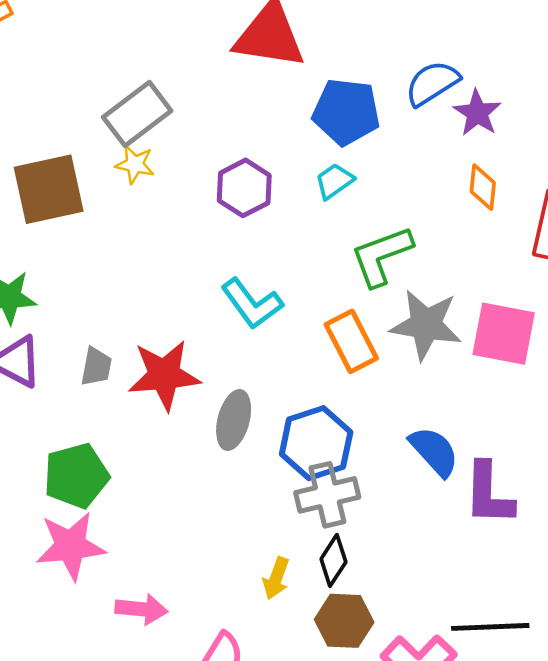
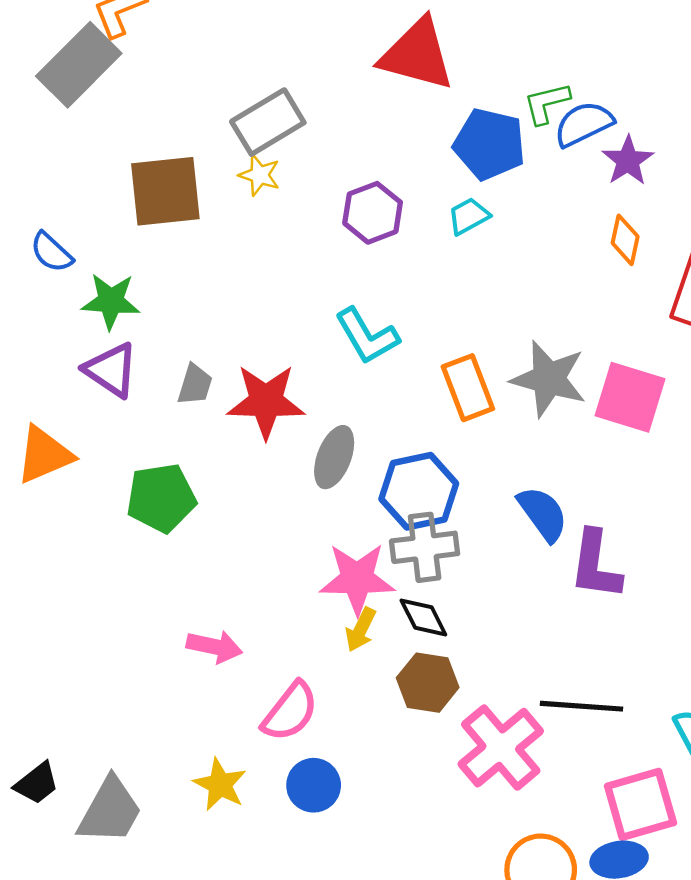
green L-shape: (382, 256) -> (547, 103), moved, size x0.7
pink star: (71, 546) -> (357, 579), moved
black diamond: (333, 560) -> (423, 617), turned -66

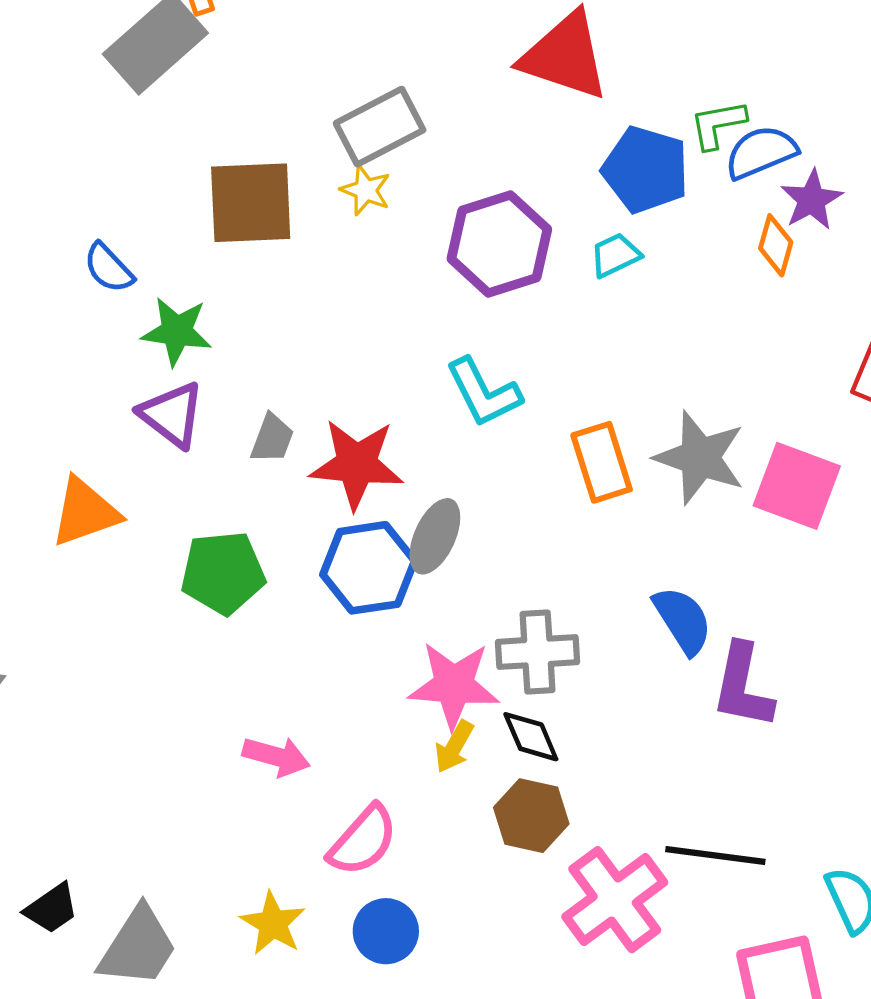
purple hexagon: (373, 213) -> (499, 244), size x1.4
orange diamond: (625, 240) -> (776, 245), moved
blue hexagon: (419, 491) -> (369, 568), moved

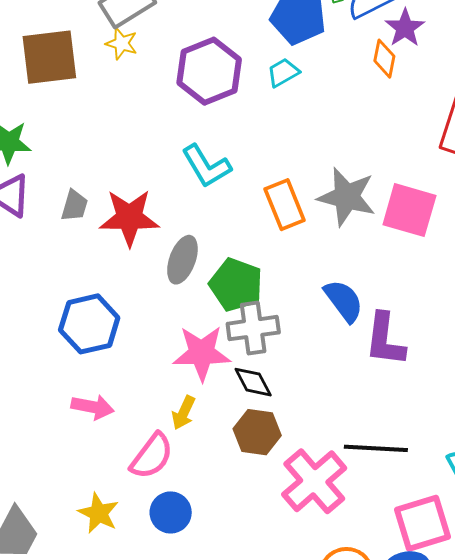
blue hexagon: (369, 568) -> (89, 324), moved
green pentagon: (223, 573) -> (236, 285), moved, turned 30
yellow arrow: (454, 747) -> (184, 413), moved

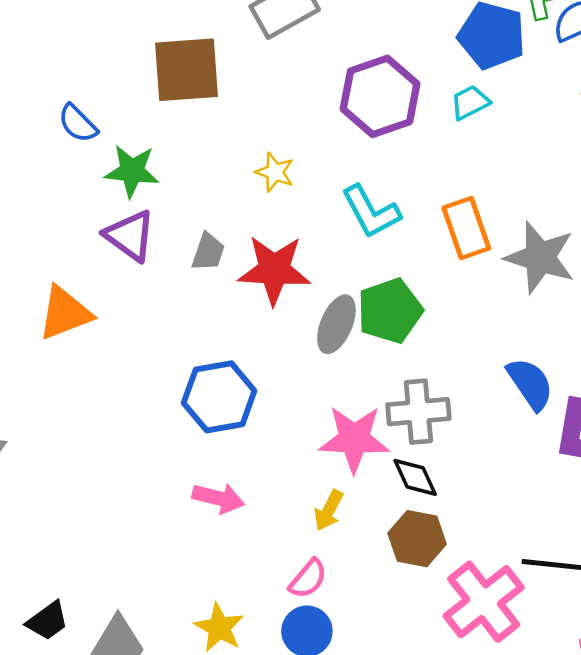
yellow star: (122, 43) -> (275, 172), moved
orange rectangle: (285, 205) -> (466, 228), moved
green pentagon: (236, 285) -> (390, 311), moved, turned 30
pink semicircle: (152, 456) -> (308, 579), moved, size x0.7

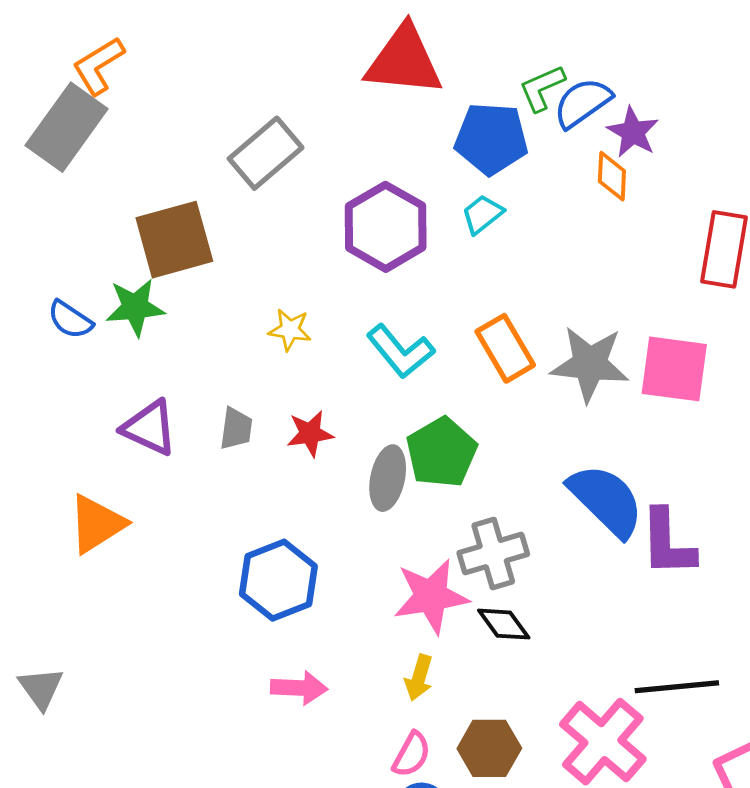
green star: (132, 171) -> (135, 307), moved
red star: (274, 270) -> (310, 434), size x0.6
blue semicircle: (530, 384) -> (606, 500), size x1.4
brown hexagon: (417, 539) -> (489, 748), moved

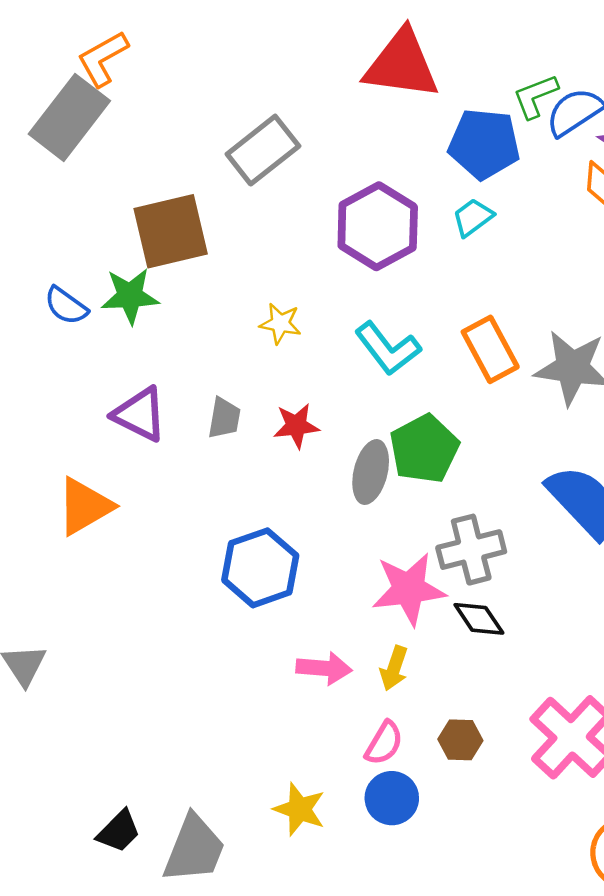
pink arrow: (299, 688) -> (324, 668), moved
brown hexagon: (489, 748) -> (460, 740), size x0.7

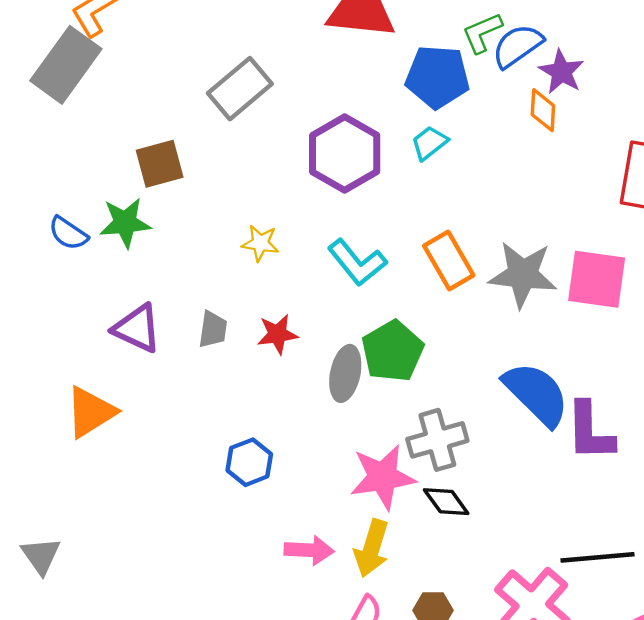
brown square: (171, 231) -> (160, 164), size x0.7
blue hexagon: (260, 568) -> (249, 462), size x0.7
yellow arrow: (394, 668) -> (372, 548), size x1.4

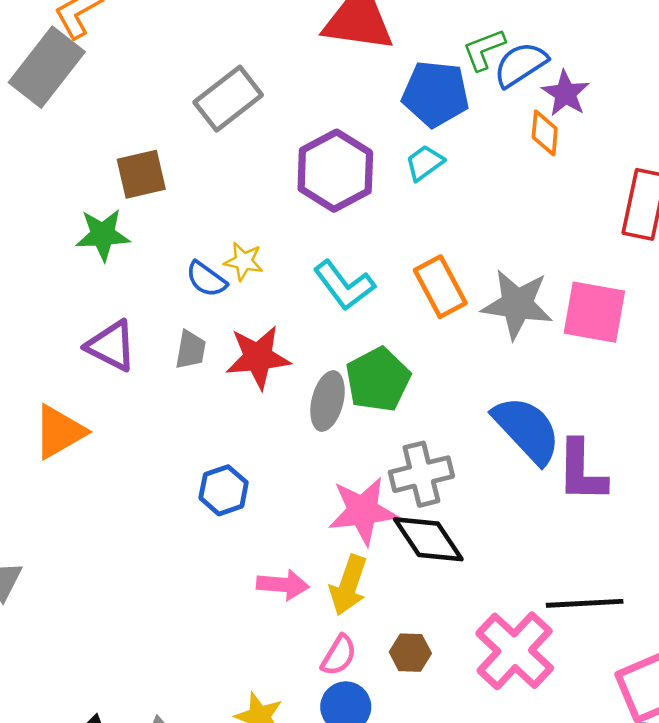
blue semicircle: (68, 233) -> (206, 279), moved
red star: (278, 334) -> (258, 357), size x1.5
black diamond: (446, 502) -> (428, 539), size x1.5

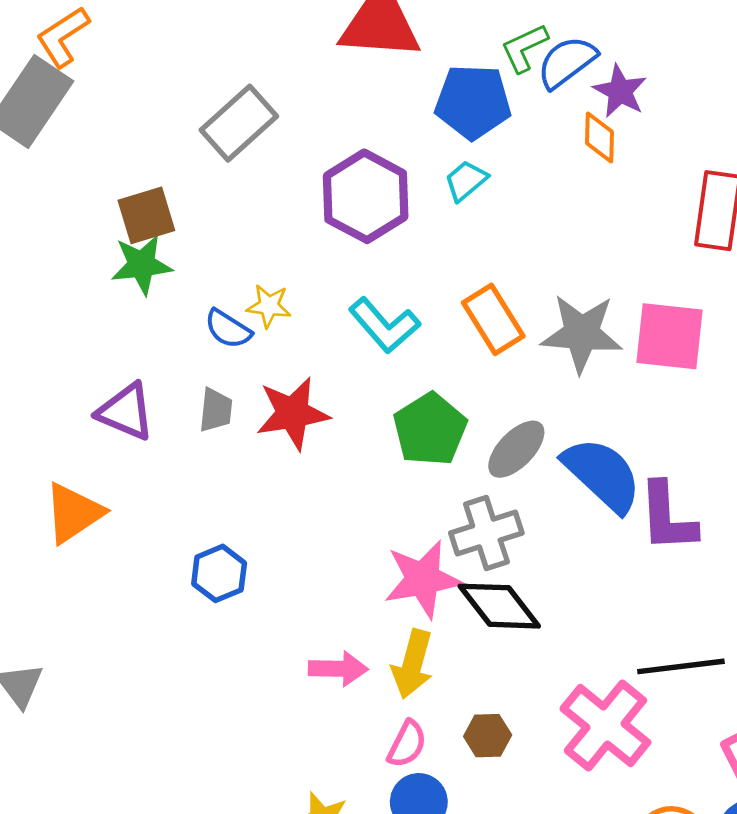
green star: (103, 235) -> (142, 265), moved
gray ellipse: (328, 401) -> (516, 449), moved, turned 34
blue hexagon: (224, 490) -> (219, 573), moved

